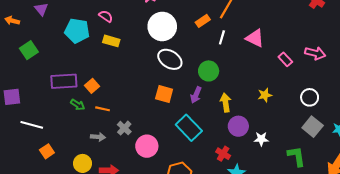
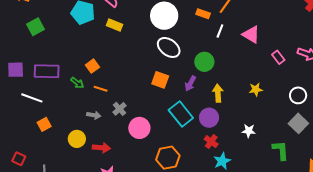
orange rectangle: (203, 21) -> (203, 14), turned 48
purple rectangle: (64, 81) -> (47, 71), moved
purple circle: (238, 126) -> (209, 118), moved

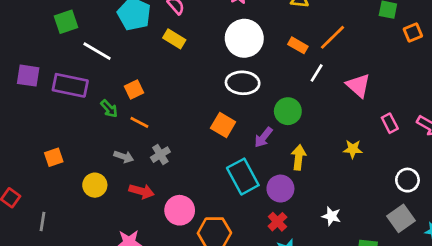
white ellipse: (169, 47) -> (243, 83), turned -45
yellow star: (256, 89) -> (353, 149), moved
white line: (32, 98) -> (97, 51), moved
pink circle: (139, 128) -> (180, 210), moved
red arrow: (101, 148) -> (142, 191), moved

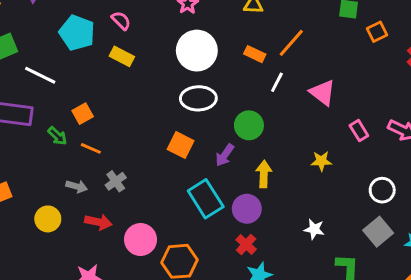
white star: (331, 216) -> (314, 229), moved

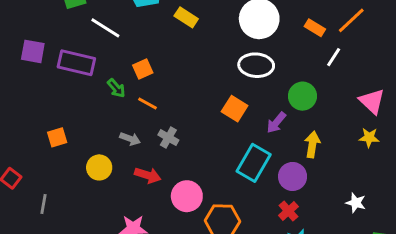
pink triangle: (323, 93) -> (372, 101), moved
gray cross: (116, 181) -> (168, 138), turned -30
cyan rectangle: (206, 199) -> (254, 163), turned 57

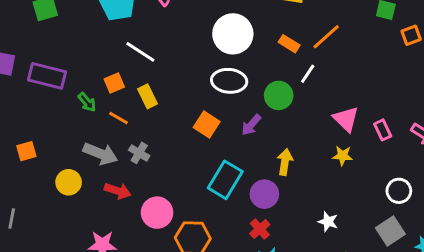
yellow rectangle: (186, 17) -> (148, 96), moved, turned 30
white line: (105, 28) -> (140, 52), moved
green circle: (302, 96) -> (279, 95), moved
purple arrow: (276, 123) -> (251, 125), moved
gray arrow: (130, 139) -> (100, 154), size x1.6

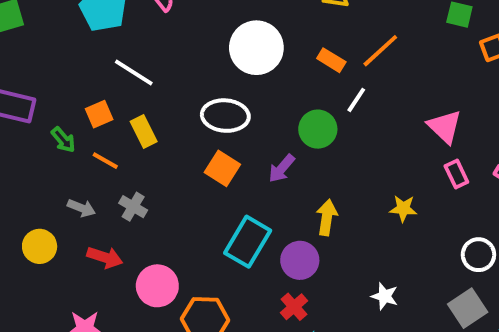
white ellipse: (229, 81) -> (225, 116), moved
pink triangle: (346, 119) -> (445, 127), moved
gray arrow: (100, 154) -> (81, 208), size x0.6

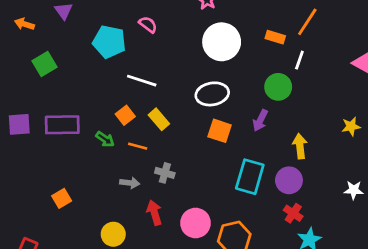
yellow circle: (40, 246) -> (113, 234), moved
red arrow: (105, 257) -> (154, 213), turned -110

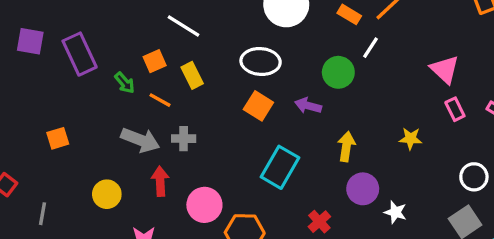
purple arrow: (260, 120) -> (308, 106), turned 65
purple rectangle: (62, 125) -> (80, 54), turned 52
gray cross: (165, 173) -> (184, 139), turned -30
purple circle: (289, 180) -> (363, 189), moved
gray arrow: (130, 183) -> (140, 140), size x1.6

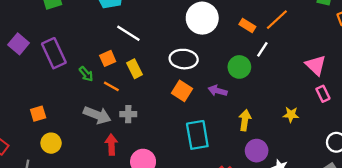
purple square: (30, 41) -> (19, 44), turned 30
cyan rectangle: (280, 167) -> (197, 135), turned -40
yellow circle: (107, 194) -> (51, 143), moved

